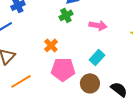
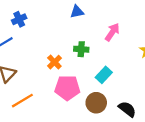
green cross: (66, 15) -> (81, 49), moved, turned 32
pink arrow: (98, 25) -> (112, 32), moved, turned -66

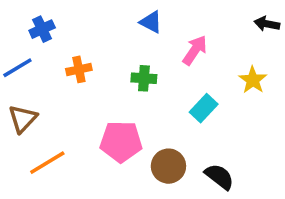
blue triangle: (77, 12) -> (151, 22), moved, turned 40
orange cross: (54, 62) -> (79, 69), moved, turned 32
cyan rectangle: (104, 75) -> (204, 108), moved

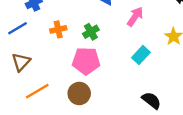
green cross: (144, 78) -> (91, 32), moved, turned -35
pink pentagon: (121, 141) -> (86, 61), moved
brown circle: (168, 166) -> (79, 93), moved

